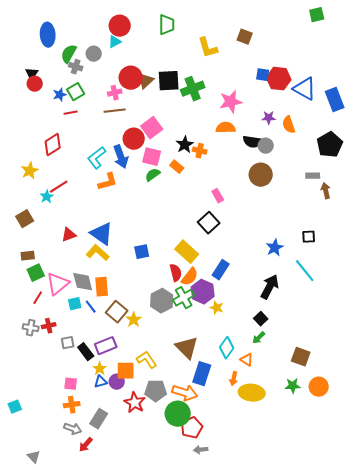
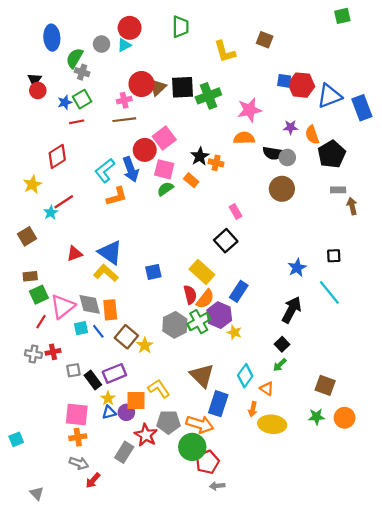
gray circle: (94, 54) -> (102, 44), moved
blue triangle: (305, 89) -> (329, 96), turned -50
black pentagon: (330, 145) -> (332, 154), moved
pink square: (71, 384) -> (77, 415), size x1.6
gray rectangle: (99, 419) -> (124, 452), moved

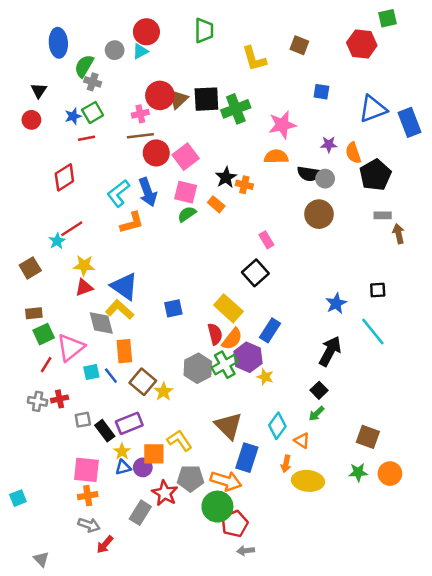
red hexagon: (301, 85) -> (362, 44), moved
red circle: (38, 90) -> (31, 120), moved
red circle: (145, 150) -> (156, 153), moved
yellow star: (32, 184) -> (84, 266), moved, turned 30
gray diamond: (90, 304) -> (101, 323), moved

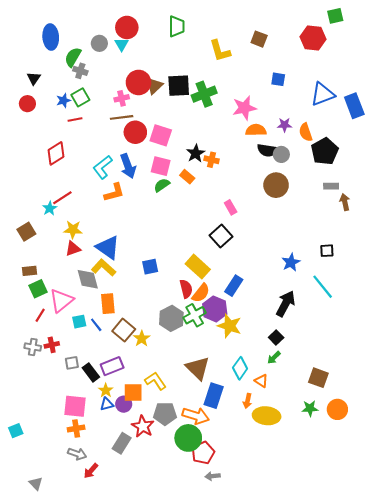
cyan triangle: (140, 51) -> (122, 44), turned -32
pink square: (186, 157) -> (161, 135), turned -35
orange semicircle: (276, 157) -> (256, 130), moved
yellow star: (265, 377) -> (229, 326), size x1.6

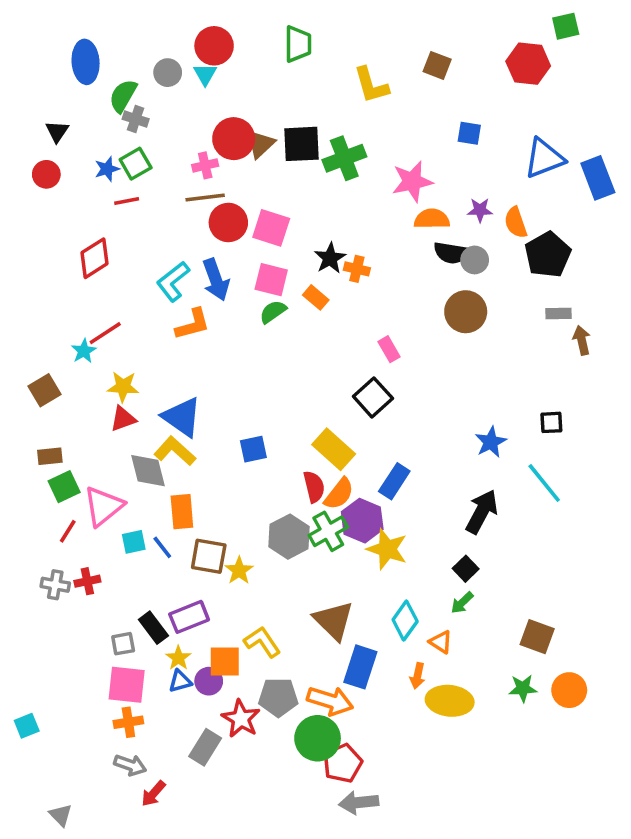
brown square: (124, 330) -> (209, 556), turned -30
gray square: (72, 363) -> (123, 644), moved
gray arrow: (213, 476) -> (359, 803), size x1.5

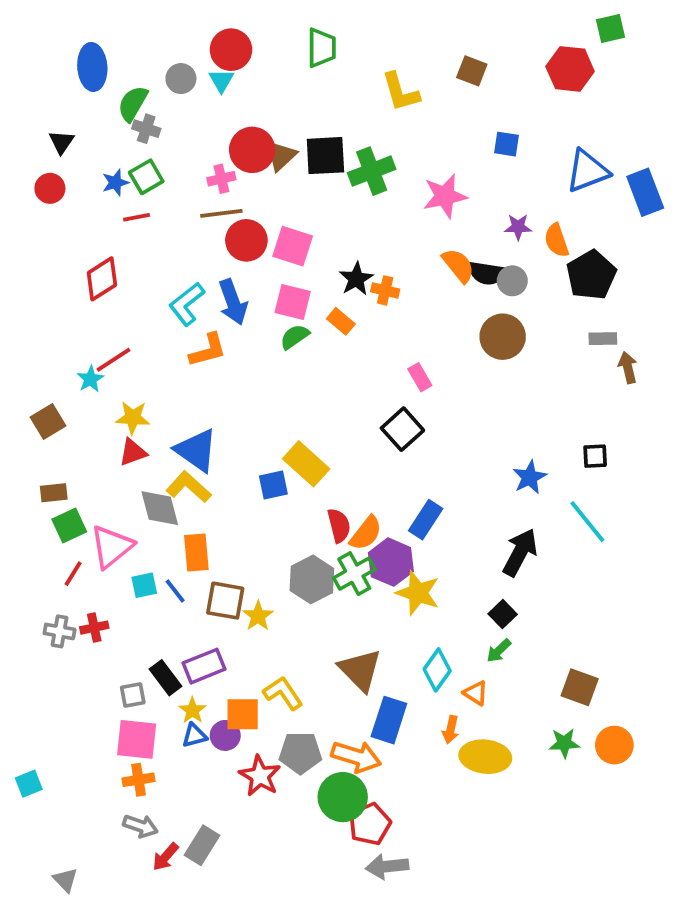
orange semicircle: (432, 219) -> (458, 265), moved, turned 52
yellow rectangle: (334, 449) -> (306, 464), moved
gray rectangle: (205, 747) -> (202, 845), moved

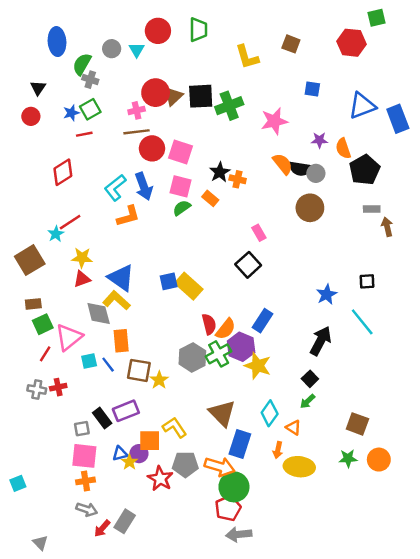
red circle: (231, 50) -> (158, 31), moved
brown square: (48, 421) -> (30, 260), size x1.4
blue square: (273, 485) -> (169, 281), moved
yellow star: (192, 710) -> (129, 462), moved
green circle: (343, 797) -> (234, 487), moved

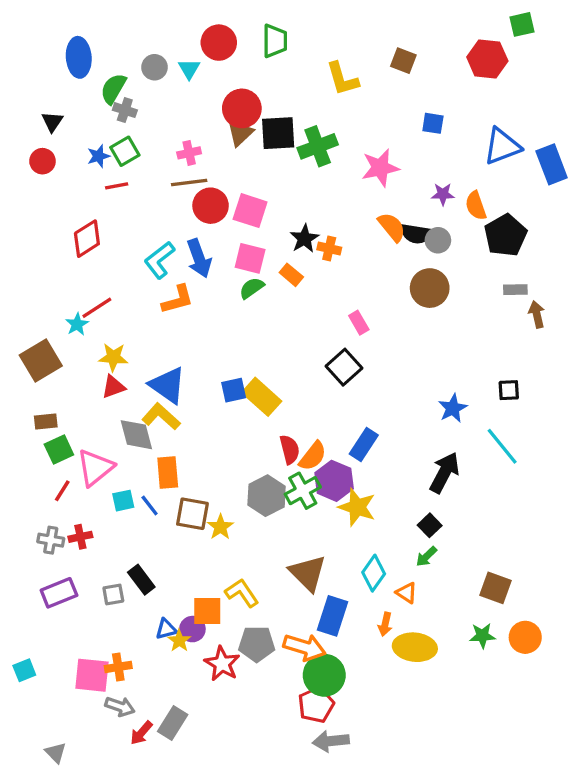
red circle: (156, 93) -> (242, 108), moved
purple rectangle: (126, 411) -> (59, 593), moved
pink square: (84, 456) -> (92, 675), moved

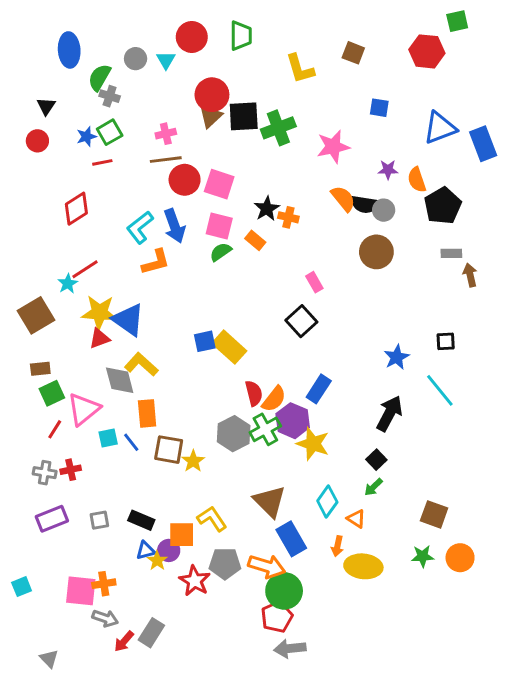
yellow star: (113, 357) -> (99, 312), size x1.4
blue triangle: (168, 385) -> (128, 320), moved
black rectangle: (141, 580) -> (141, 520), moved, turned -30
blue rectangle: (332, 616) -> (291, 539), turned -48

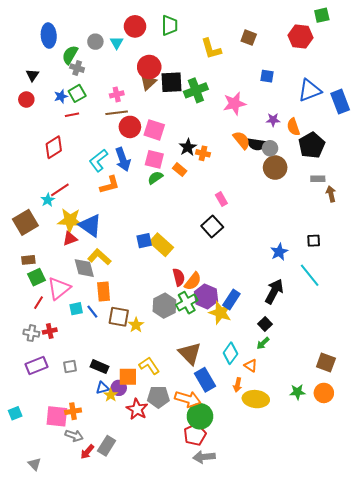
brown circle: (376, 252) -> (275, 168), moved
blue rectangle: (319, 389) -> (231, 300), moved
brown square: (434, 514) -> (326, 362), moved

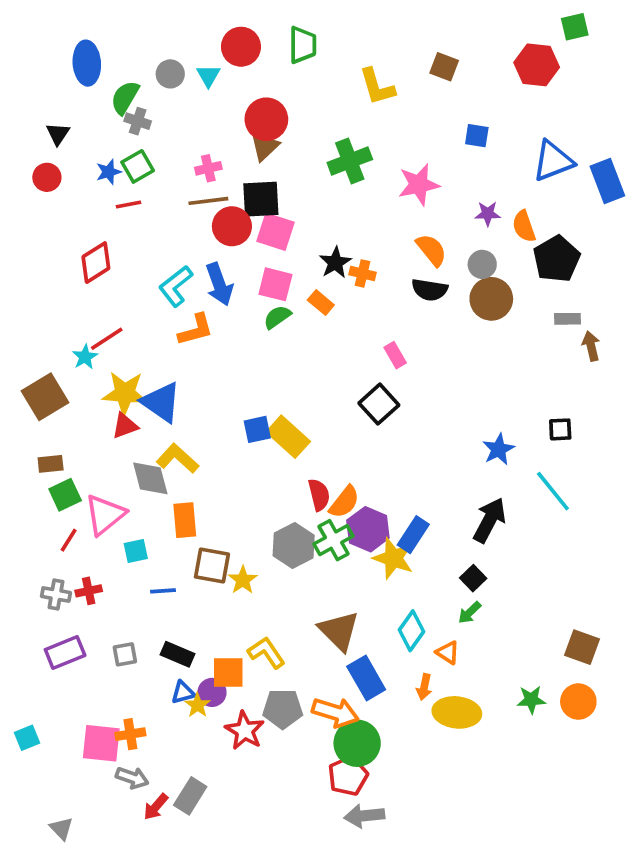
black square: (172, 82) -> (261, 199), moved
black semicircle: (257, 144) -> (430, 290), moved
blue line: (92, 312) -> (163, 591), moved, turned -56

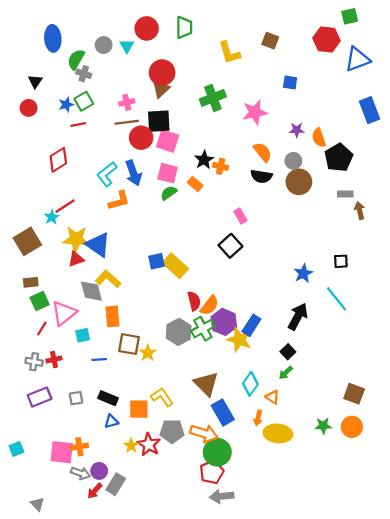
blue triangle: (553, 161) -> (357, 59), moved
purple circle: (212, 692) -> (99, 471), moved
yellow star: (197, 705) -> (131, 446), moved

